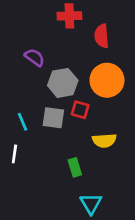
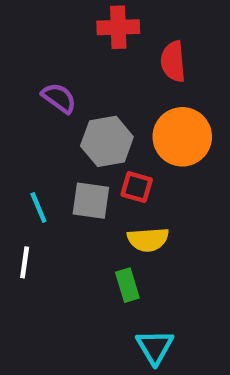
yellow semicircle: (104, 141) -> (148, 240), moved

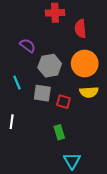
red square: (137, 187) -> (64, 102), moved
cyan line: (38, 208) -> (17, 83), moved
yellow semicircle: (148, 240) -> (89, 92), moved

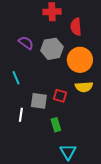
gray hexagon: (50, 66) -> (52, 49), moved
gray square: (42, 93) -> (39, 101), moved
white line: (12, 122) -> (21, 115), moved

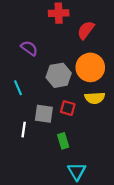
red semicircle: (76, 27) -> (86, 30), turned 42
gray hexagon: (52, 49) -> (59, 75), moved

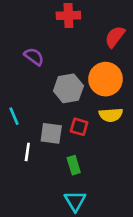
red semicircle: (86, 30) -> (115, 37), moved
cyan line: (18, 88) -> (14, 116), moved
cyan triangle: (77, 171) -> (75, 201), moved

